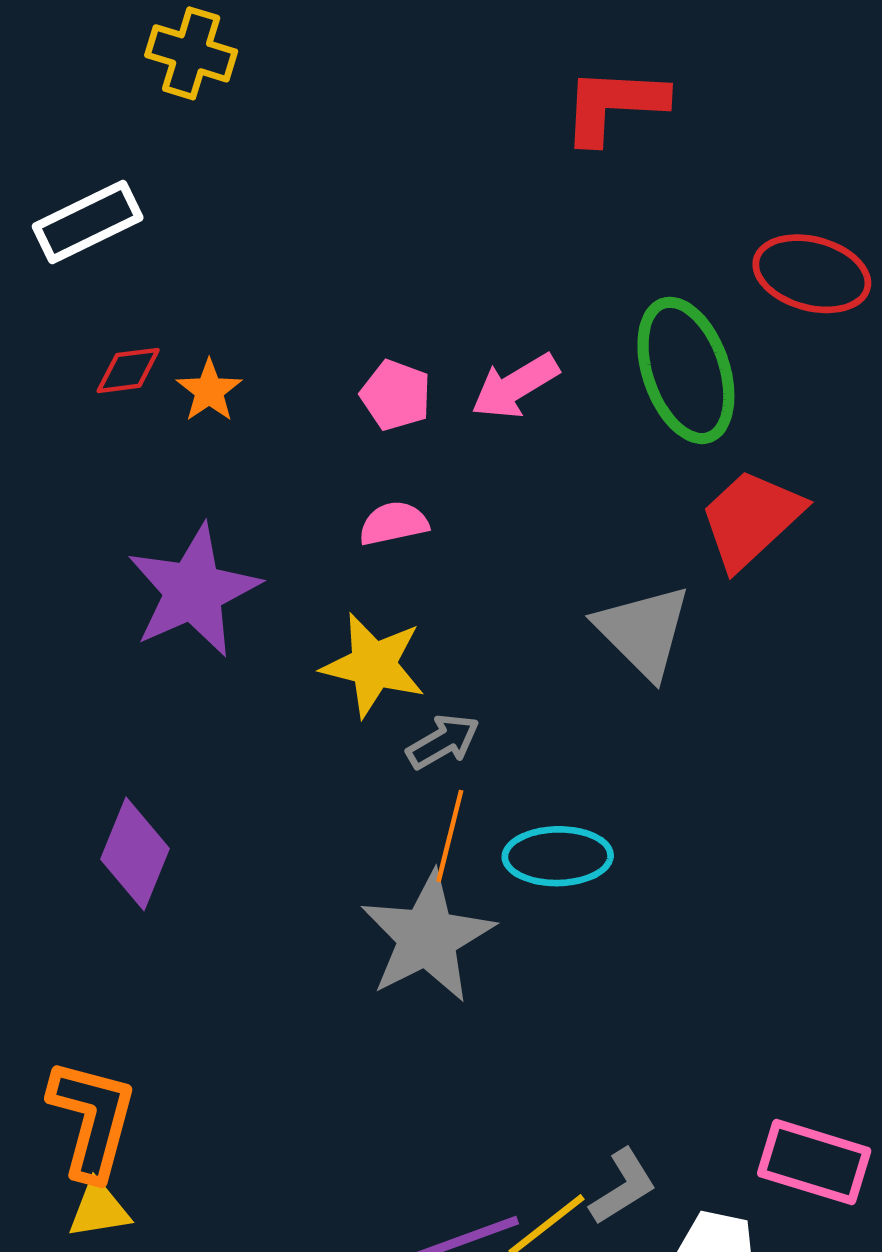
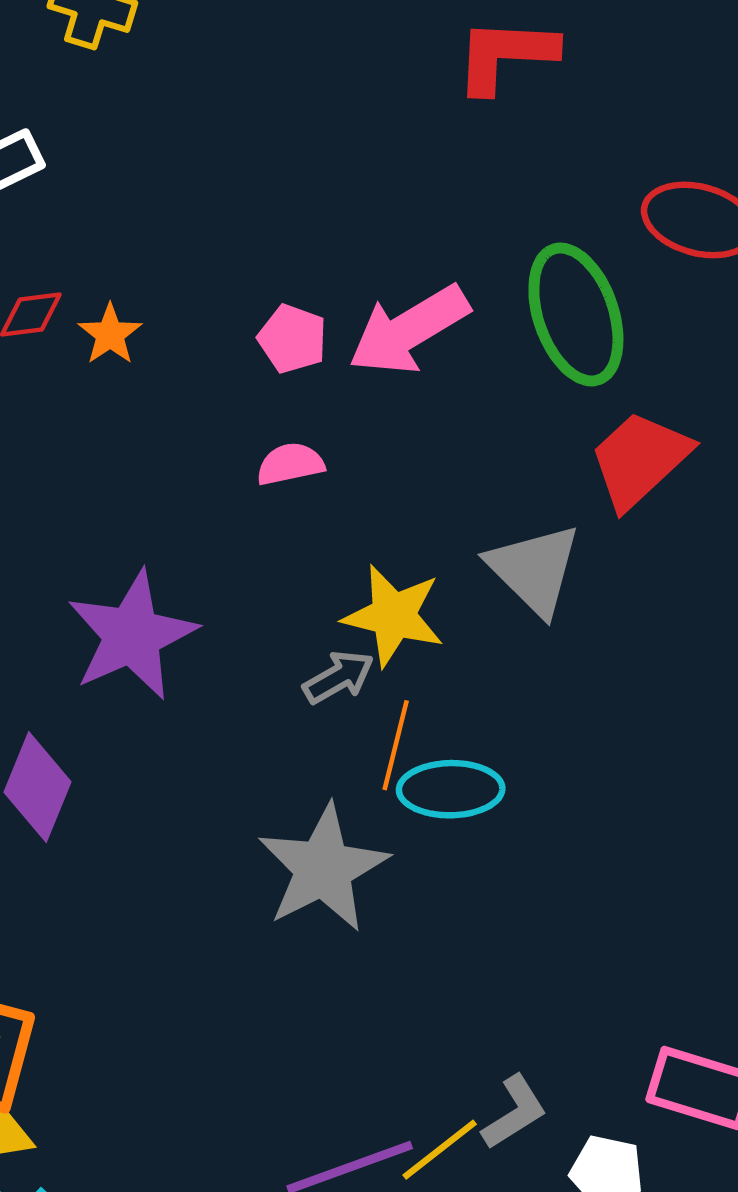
pink arrow: (515, 386) -> (409, 330), size x1.4
purple star: (193, 591) -> (132, 635), moved
yellow star: (373, 665) -> (394, 616), moved
orange line: (450, 836) -> (396, 745), moved

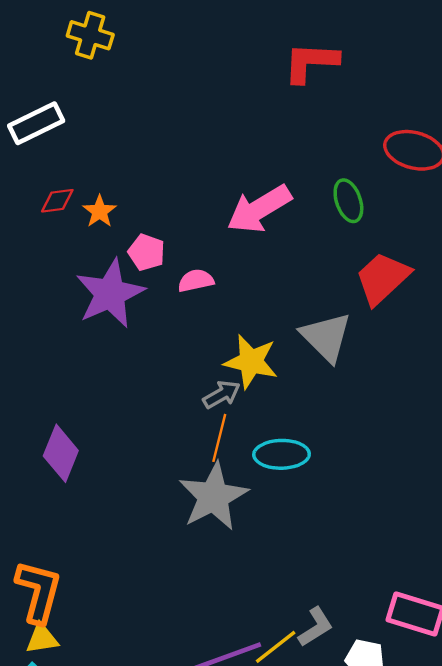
green ellipse: (576, 314) -> (348, 201), size x0.6
pink pentagon: (292, 339) -> (146, 252), moved
purple star: (132, 635) -> (110, 293), moved
orange line: (396, 745) -> (219, 438), moved

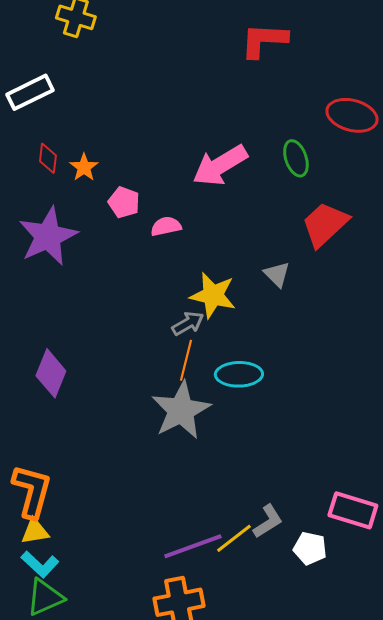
red diamond: (57, 201) -> (48, 158), turned -76
purple star: (110, 293) -> (48, 236), moved
gray triangle: (326, 337) -> (277, 274), size x0.6

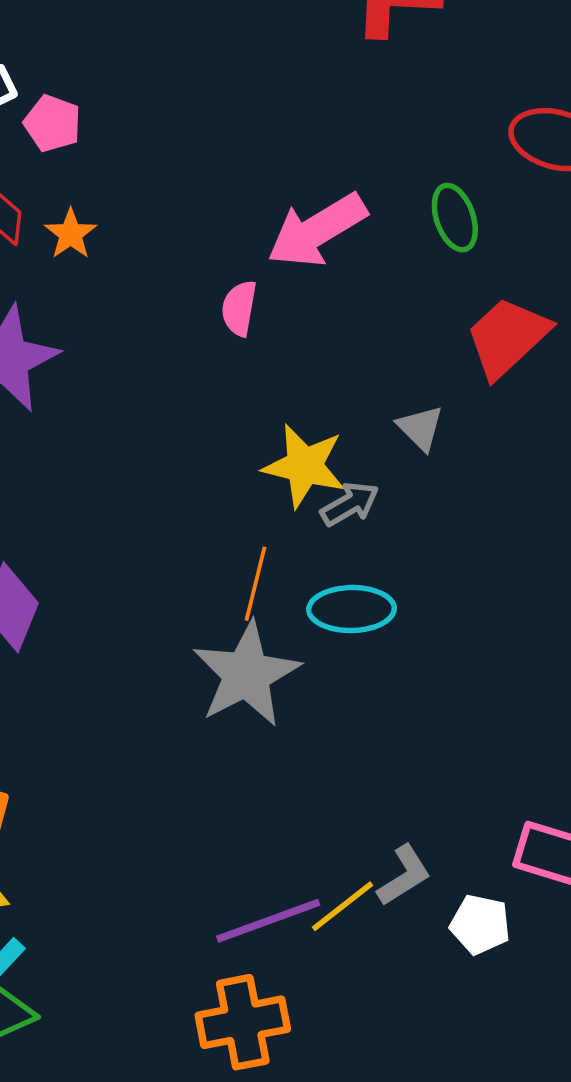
pink pentagon: (124, 202) -> (52, 123), moved
pink semicircle: (166, 226) -> (239, 308), moved, turned -68
gray arrow: (188, 323) -> (350, 504), moved

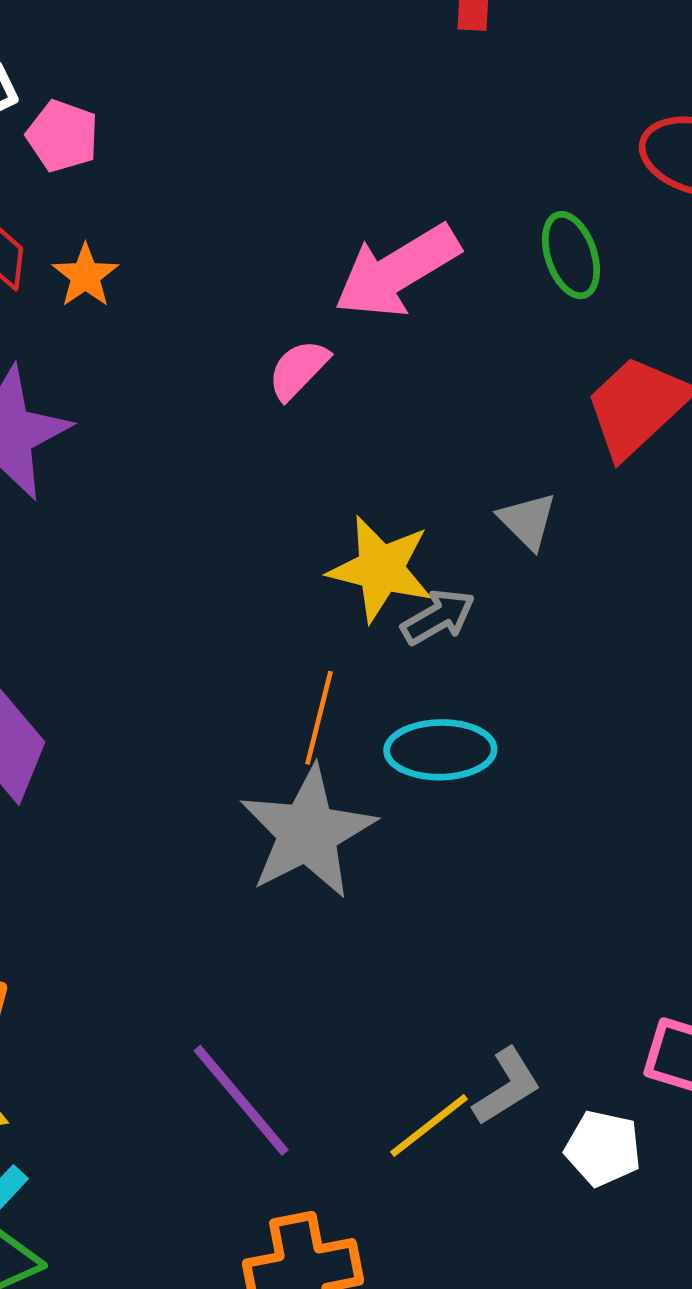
pink semicircle: (239, 308) -> (298, 370), turned 34
purple line: (268, 921) -> (241, 1100), moved, turned 70

